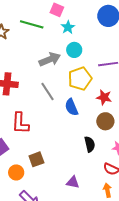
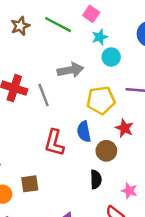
cyan circle: (74, 50) -> (111, 57), moved
gray line: (48, 92) -> (43, 95), moved
brown circle: (105, 121) -> (106, 151), moved
red L-shape: (20, 123) -> (54, 143), moved

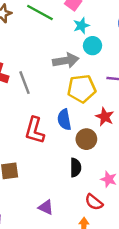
gray arrow: (70, 70) -> (66, 60), moved

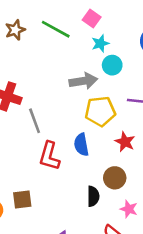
gray line: (24, 83) -> (35, 121), moved
brown circle: (86, 139) -> (115, 178), moved

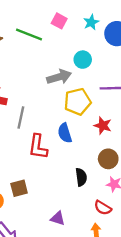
cyan star: (100, 43) -> (91, 22), moved
gray line: (35, 121) -> (21, 118), turned 40
brown circle: (115, 178) -> (108, 159), moved

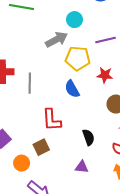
yellow pentagon: (78, 102) -> (78, 58), turned 30
red L-shape: (38, 147) -> (52, 120), moved
black semicircle: (81, 177) -> (88, 137), moved

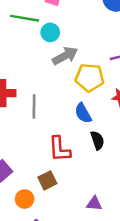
cyan circle: (75, 20) -> (50, 32), moved
black semicircle: (88, 137) -> (97, 140), moved

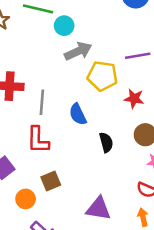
blue semicircle: (83, 113) -> (78, 114), moved
red L-shape: (59, 149) -> (38, 140), moved
purple triangle: (94, 204) -> (98, 209), size x1.5

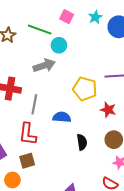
gray arrow: (78, 51) -> (44, 66), moved
blue semicircle: (78, 114) -> (62, 117), turned 114
brown square: (51, 181) -> (27, 161), moved

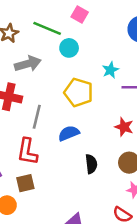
cyan star: (95, 17) -> (110, 70), moved
gray arrow: (44, 66) -> (28, 64), moved
yellow pentagon: (85, 89) -> (79, 92), moved
blue semicircle: (62, 117) -> (69, 133), turned -30

